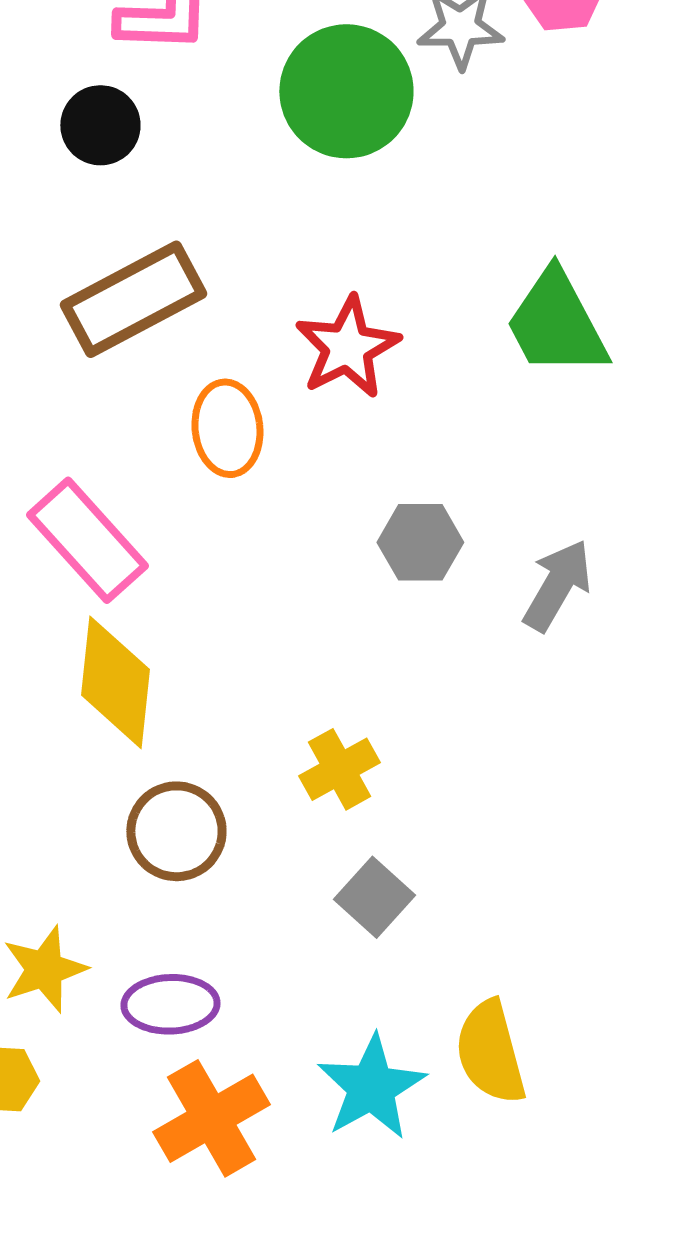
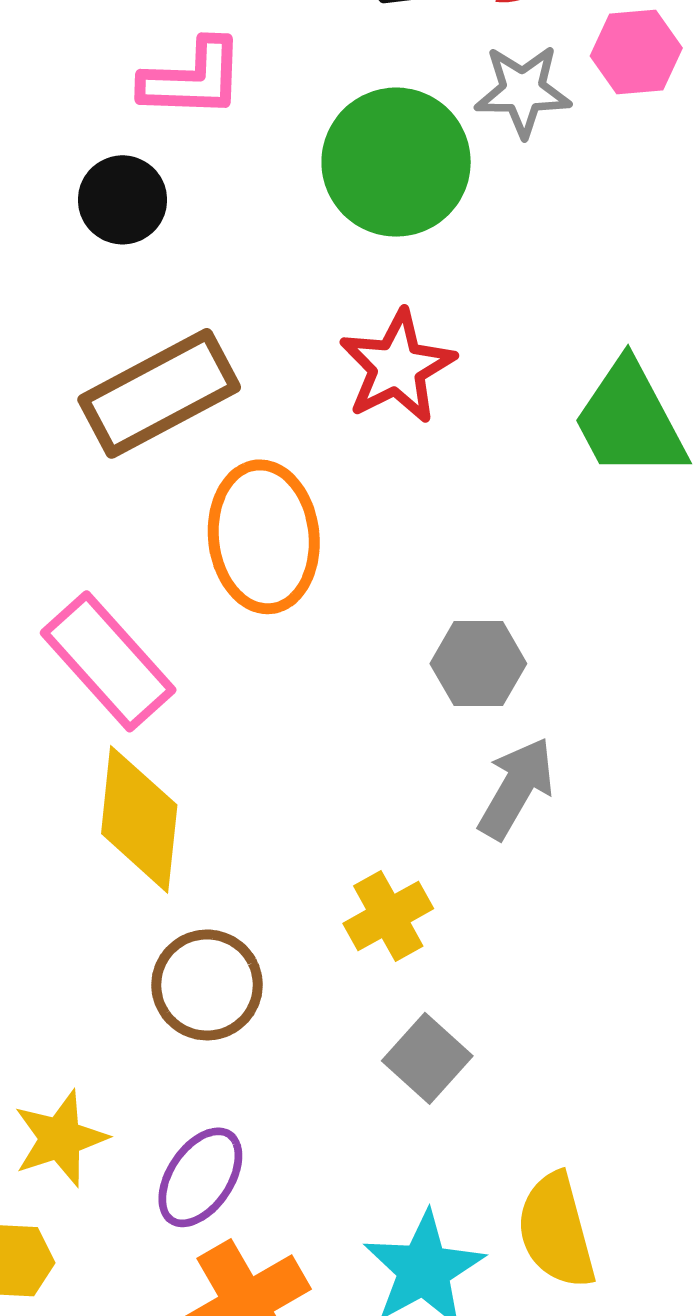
red star: (347, 347) -> (397, 367), moved
orange ellipse: (227, 428) -> (264, 537), size x1.4
gray arrow: (557, 585) -> (516, 788), moved
purple ellipse: (170, 1004) -> (200, 1177), turned -54

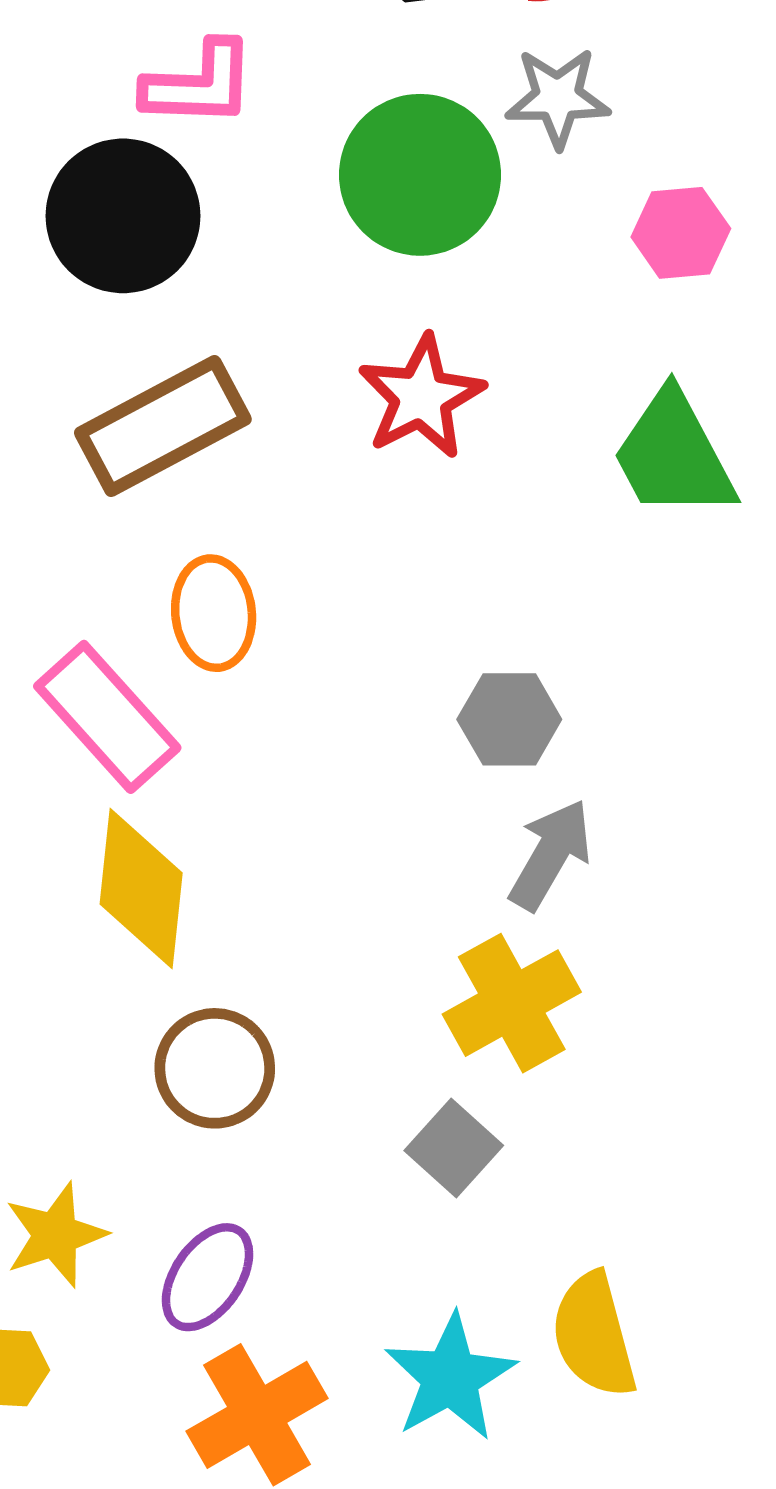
pink hexagon: (636, 52) -> (681, 233), moved
black circle: (123, 200) -> (123, 216), size x1.6
orange ellipse: (264, 537) -> (214, 613), moved, size x0.7
yellow cross: (388, 916) -> (512, 1003), moved, size x1.4

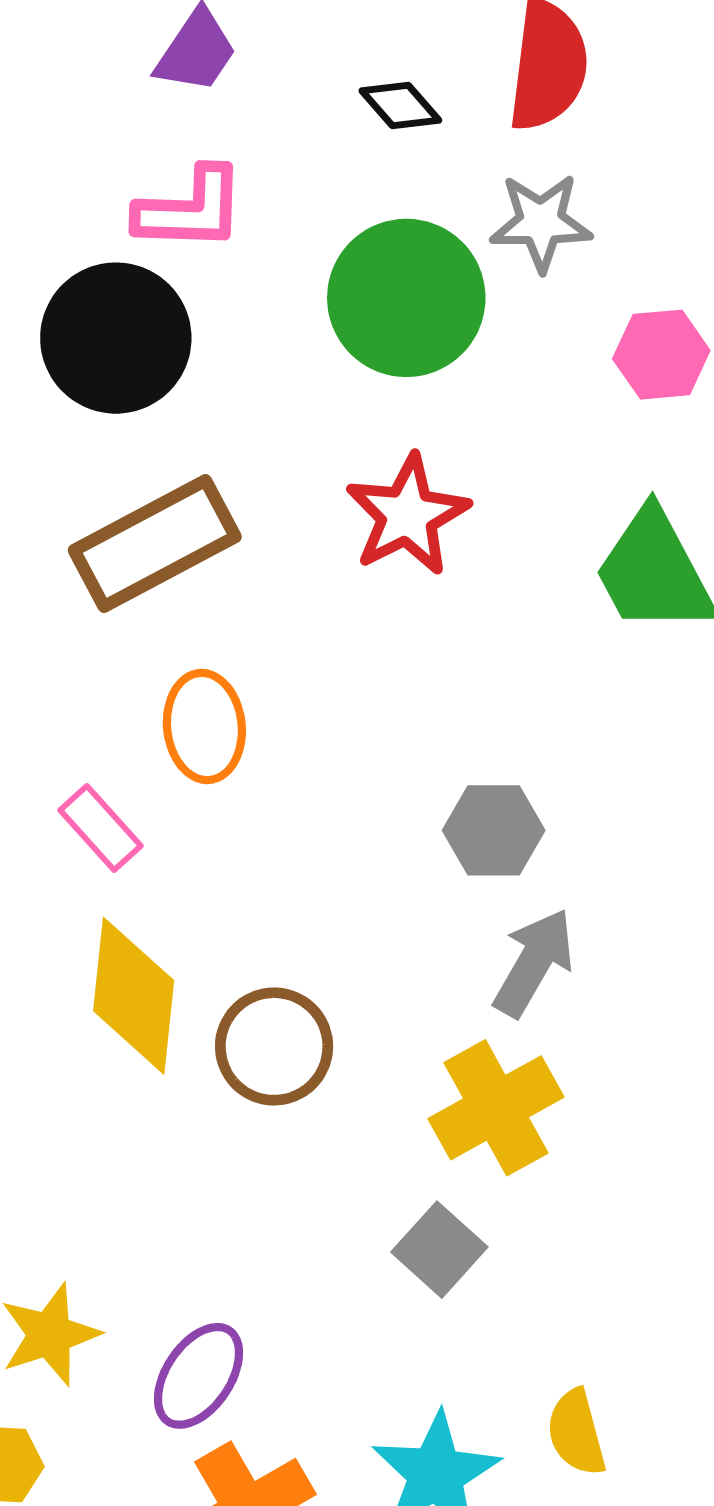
pink rectangle: (107, 717) -> (100, 828), size x0.6
brown circle: (215, 1068) -> (274, 1046), moved
yellow semicircle: (594, 1335) -> (576, 1433), size x0.7

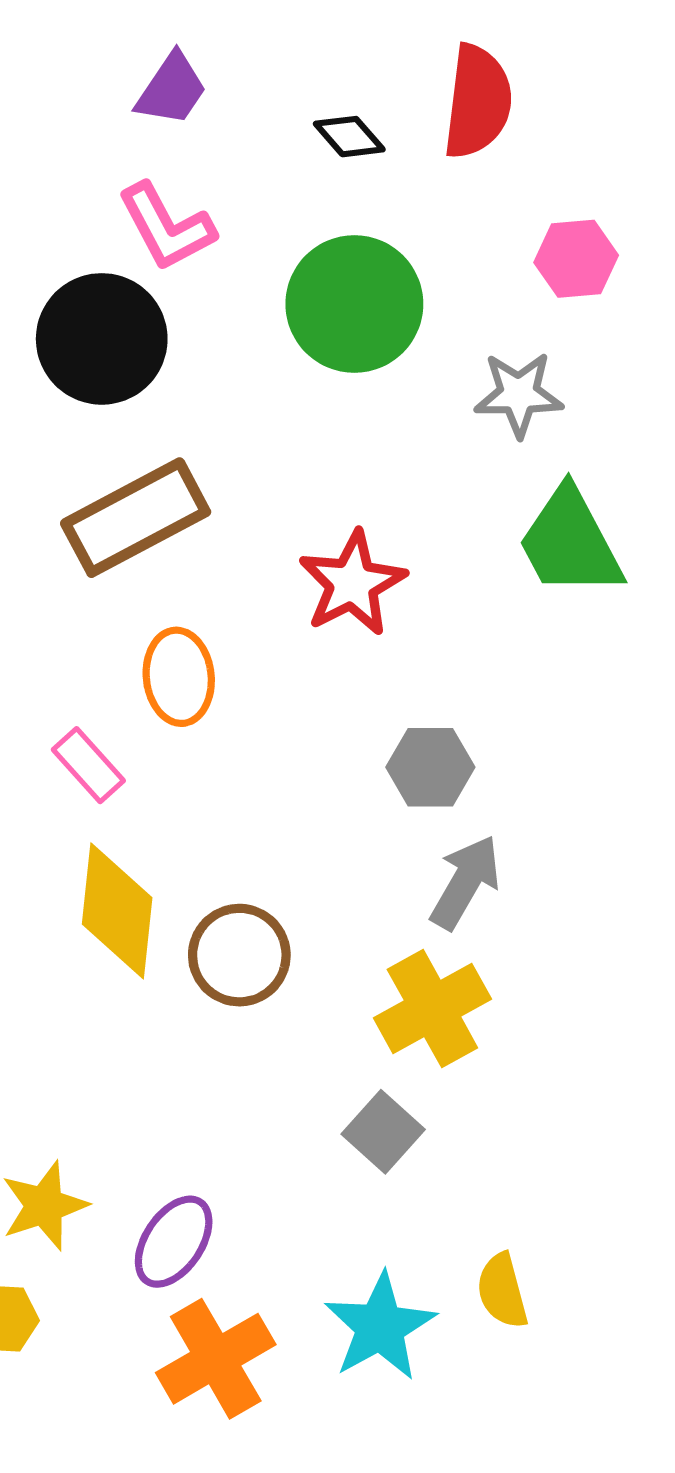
pink L-shape: (190, 209) -> (166, 227), turned 60
gray star: (541, 222) -> (519, 394), moved
pink hexagon: (661, 355) -> (576, 259), moved
red star: (407, 515) -> (352, 583), moved

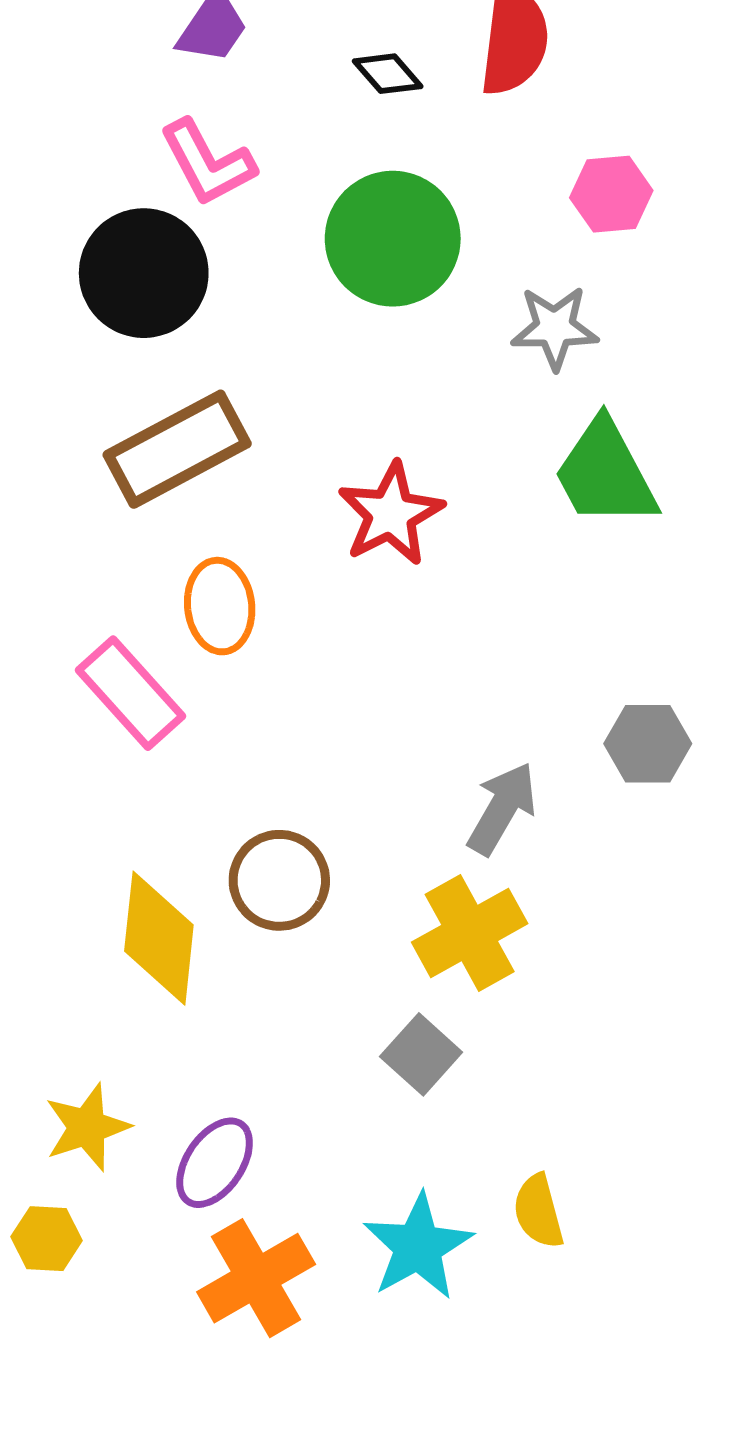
pink rectangle: (88, 765) -> (131, 693), size x1.5
gray hexagon: (430, 767) -> (648, 744), moved
yellow diamond: (117, 911) -> (159, 938), moved

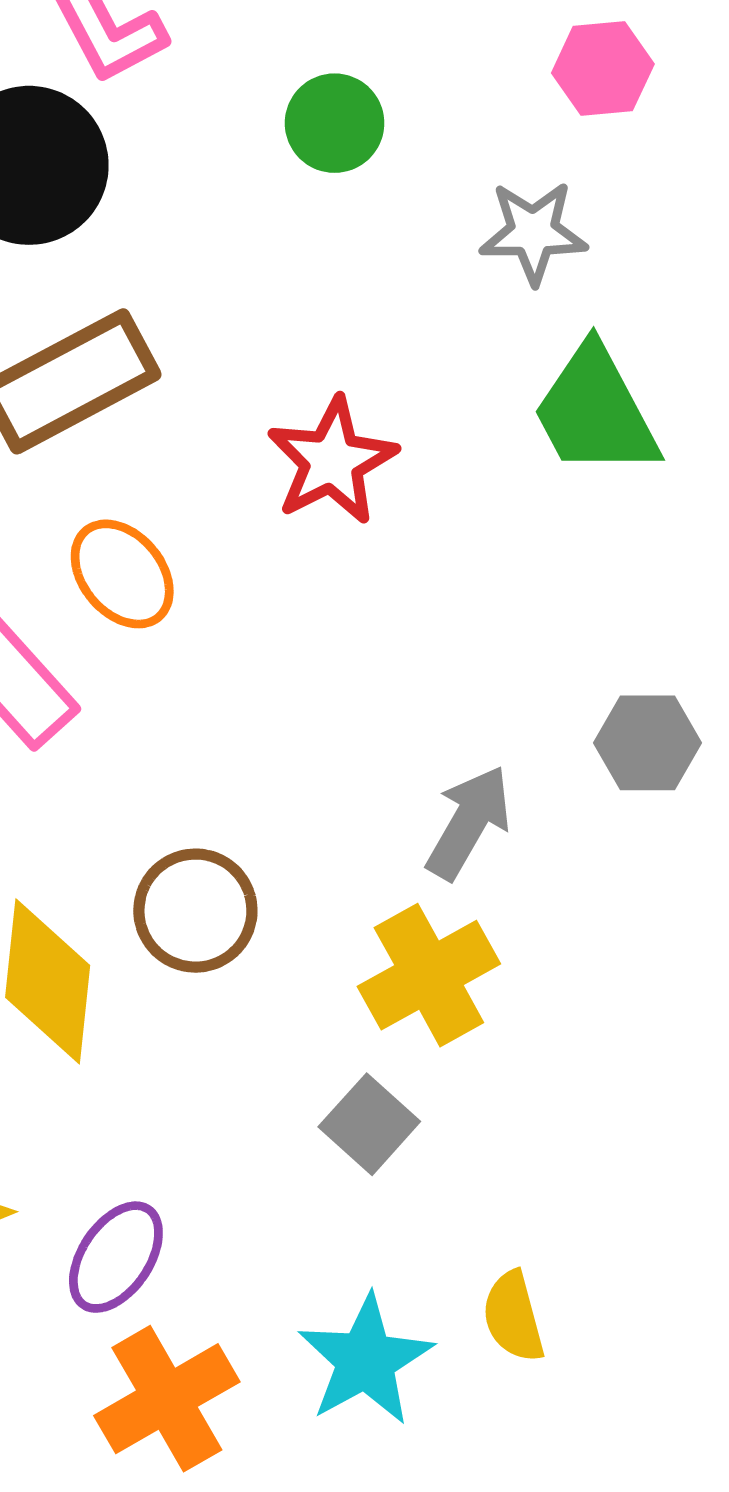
green circle: (393, 239) -> (335, 123), size x0.6
orange ellipse: (220, 606) -> (122, 574), turned -34

